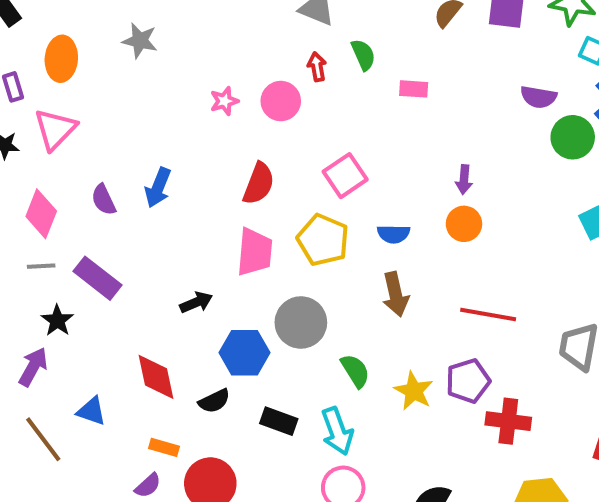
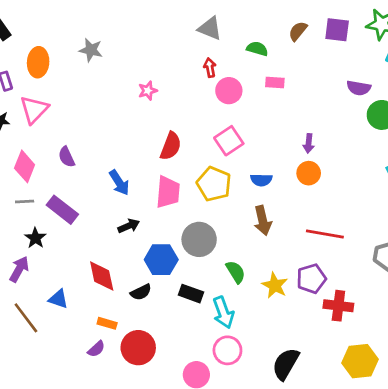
green semicircle: (363, 55) -> (257, 49), moved, turned -50
pink circle: (281, 101) -> (229, 91), moved
blue arrow: (158, 188) -> (119, 183), moved, turned -55
black rectangle: (279, 421) -> (191, 294), moved

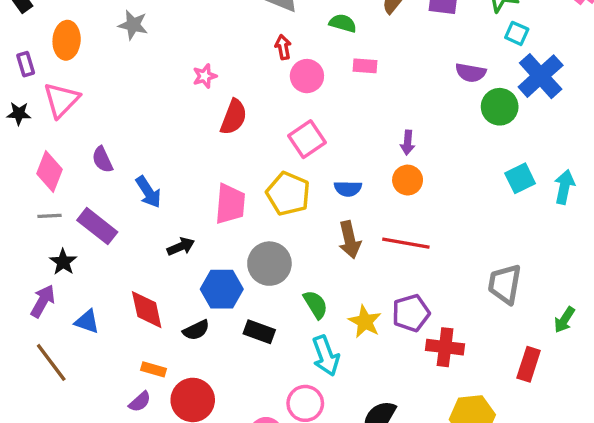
red semicircle: (171, 146) -> (234, 117), moved
blue arrow: (119, 183) -> (148, 192), moved
red line: (325, 234) -> (406, 243), moved
blue triangle: (58, 299) -> (87, 322), moved
cyan arrow: (223, 312) -> (326, 356), moved

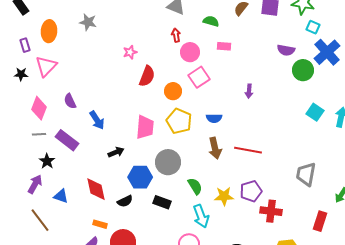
pink square: (307, 139) -> (199, 77), moved
cyan square: (520, 178) -> (315, 112), turned -30
orange circle: (408, 180) -> (173, 91), moved
yellow star: (365, 322) -> (224, 196), turned -30

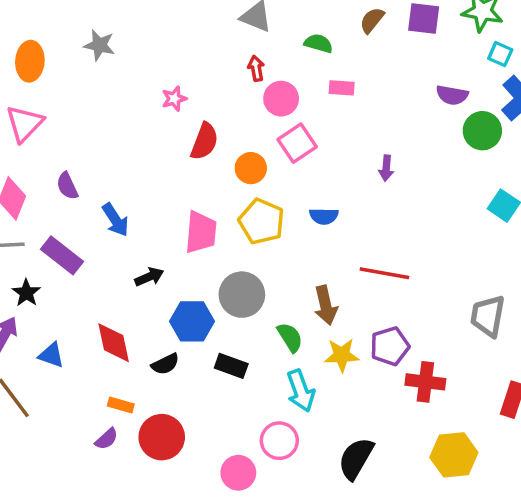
brown arrow: (215, 148) -> (326, 305), moved

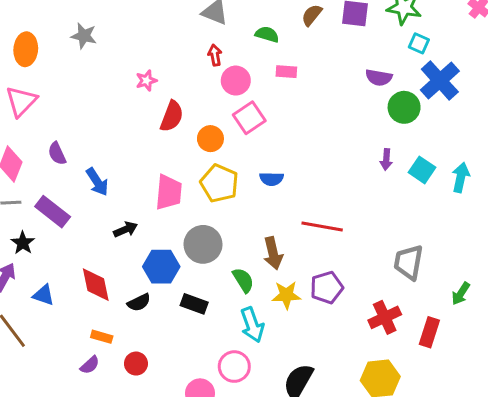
purple arrow: (386, 168) -> (386, 159), moved
red cross: (425, 382) -> (385, 317), moved, turned -32
red circle: (162, 437) -> (136, 364), size x0.6

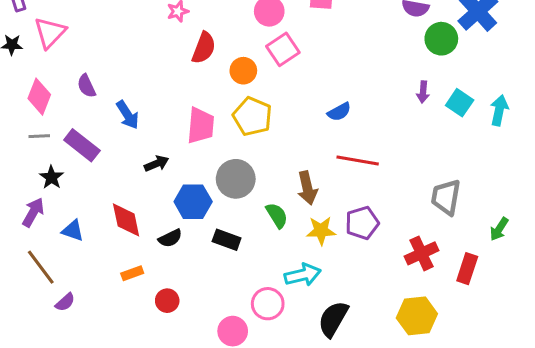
blue semicircle: (272, 179) -> (339, 112), moved, turned -30
cyan arrow: (252, 325) -> (303, 275), moved, turned -84
orange rectangle: (102, 337) -> (132, 273), turned -36
purple semicircle: (90, 365) -> (65, 302), moved

